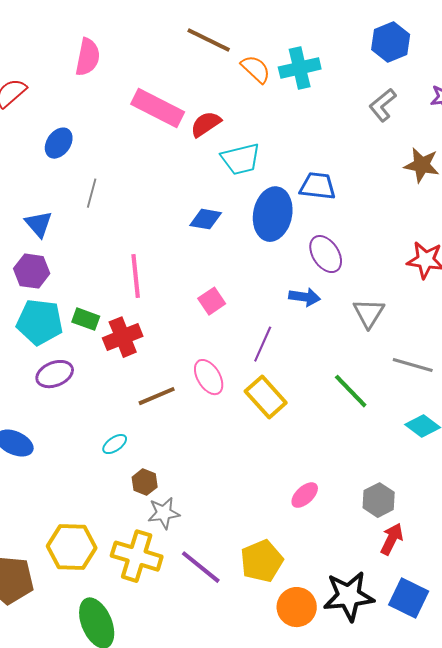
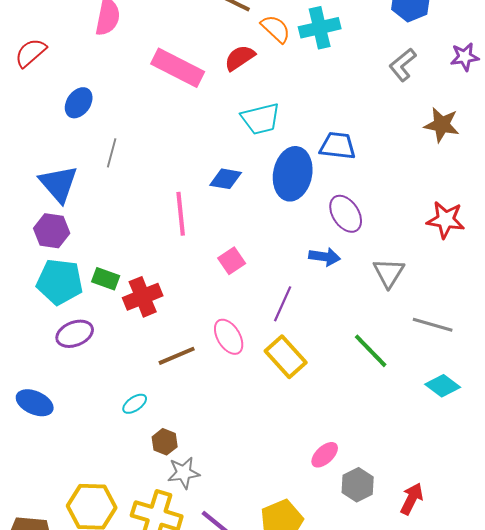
red semicircle: (206, 124) -> (240, 58), moved
blue triangle: (39, 224) -> (59, 184), size x1.4
pink line: (136, 276) -> (181, 214), moved
gray hexagon: (379, 500) -> (358, 485), moved

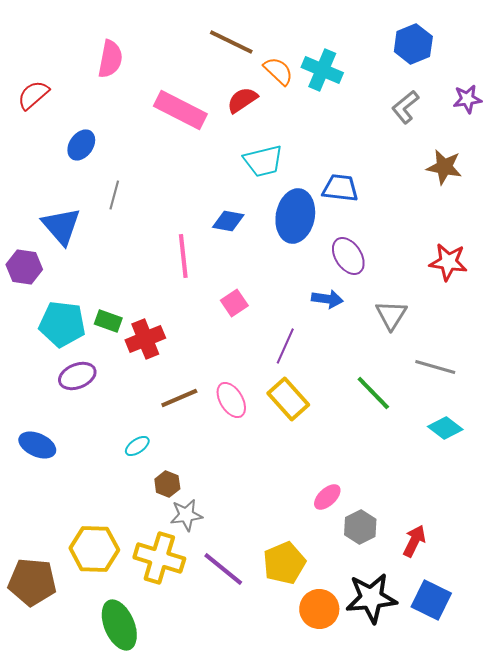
cyan cross: (320, 28) -> (322, 70), turned 36
purple hexagon: (52, 231) -> (24, 267), moved
pink ellipse: (229, 337) -> (231, 400), moved

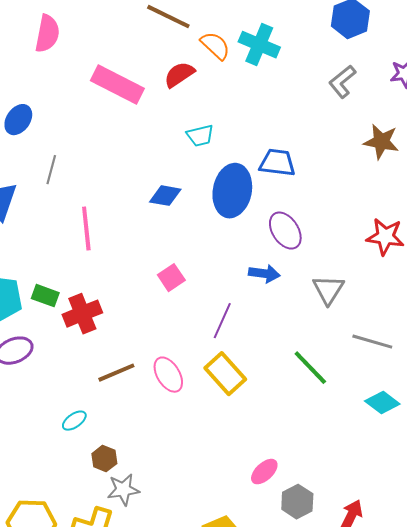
cyan trapezoid: (263, 161) -> (200, 136), size x0.7
pink line: (183, 256) -> (86, 229), moved

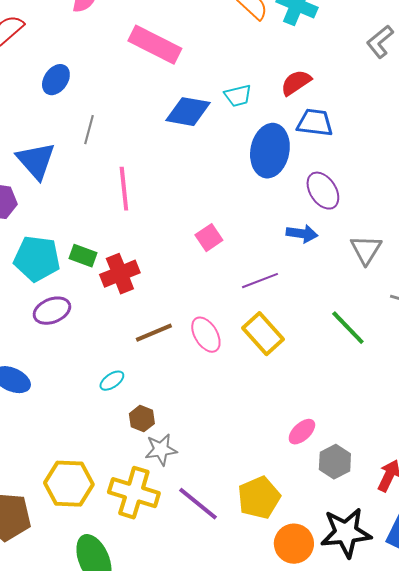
red semicircle: (179, 75) -> (296, 83), moved
blue diamond: (165, 196) -> (188, 112), moved, size x1.4
purple line: (222, 321) -> (260, 281), turned 45

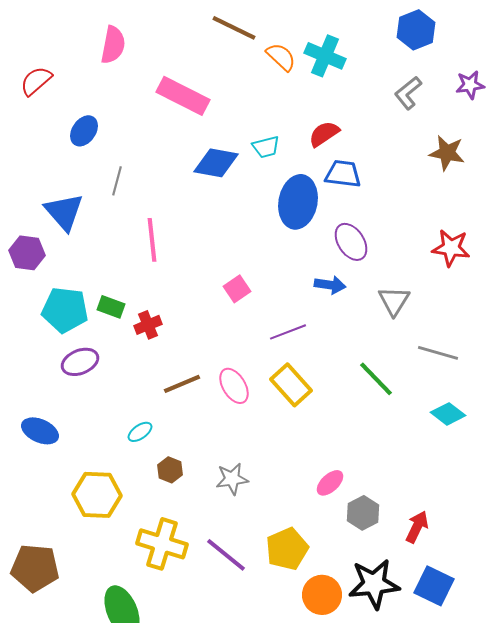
red cross: (120, 274) -> (148, 325), size x0.7
gray star: (161, 450) -> (232, 479), moved
yellow hexagon: (69, 484) -> (97, 495), moved

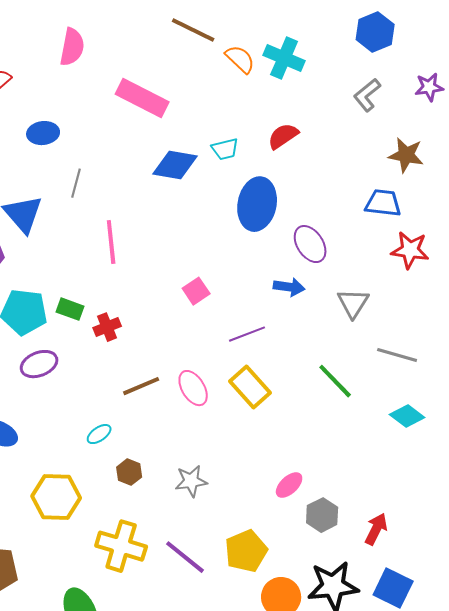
blue ellipse: (84, 131) -> (43, 133), turned 48
blue trapezoid: (343, 174) -> (383, 203), moved

